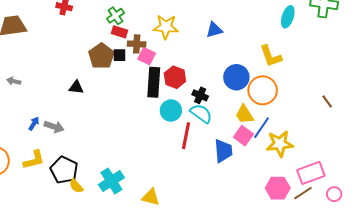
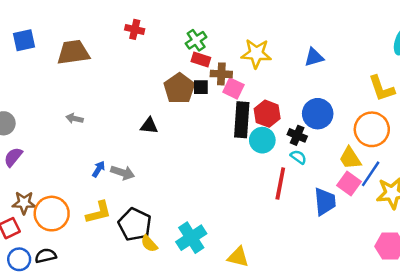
blue circle: (236, 77) -> (318, 114), moved
cyan circle: (171, 110) -> (262, 140), moved
cyan semicircle: (201, 114) -> (298, 157), size x0.6

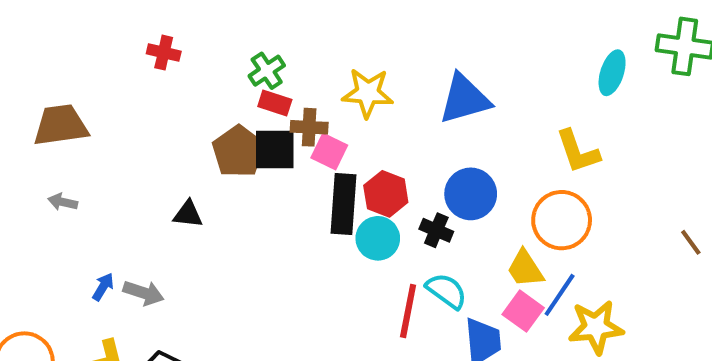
brown trapezoid: (73, 52) -> (61, 125), moved
blue triangle: (314, 57) -> (465, 99), size x1.6
black square: (201, 87) -> (275, 149), size x1.6
cyan semicircle: (298, 157) -> (446, 291), moved, size x1.5

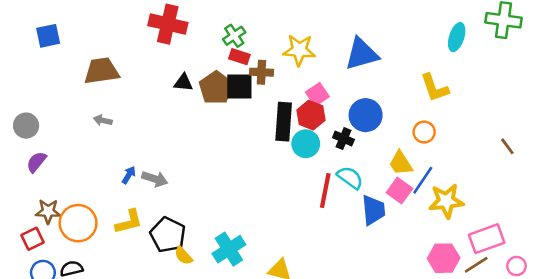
red cross: (164, 53) -> (168, 24), size x1.8
pink square: (329, 151) -> (317, 94), moved, turned 30
black triangle: (188, 214) -> (183, 83), moved
orange circle: (562, 220) -> (424, 132), size x0.6

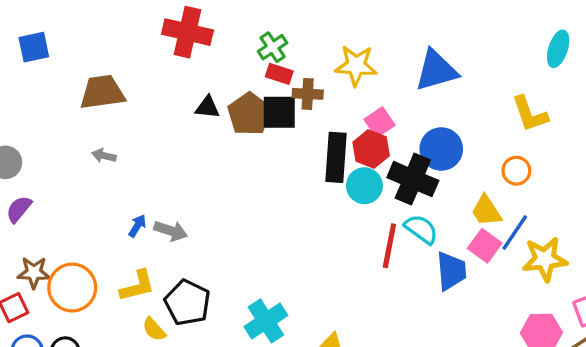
black cross: (343, 139) -> (413, 179), size x1.8
yellow semicircle: (183, 256) -> (154, 329), moved

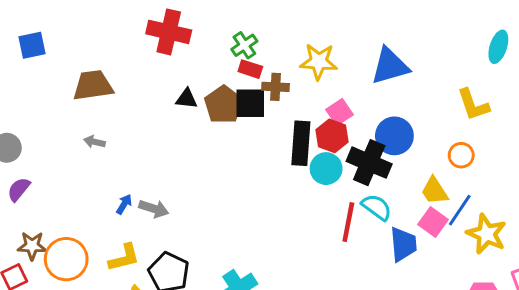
yellow star: (545, 259) -> (486, 234), turned 30

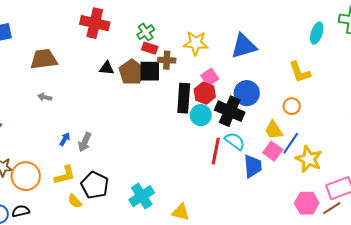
gray arrow: (154, 209) -> (85, 142), turned 96

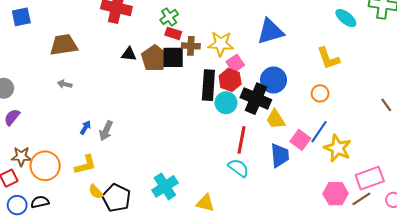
cyan ellipse: (317, 33) -> (346, 18), turned -70
yellow star: (196, 43) -> (221, 44), moved
yellow trapezoid: (274, 130) -> (276, 119), moved
cyan semicircle: (235, 141) -> (238, 168), moved
black pentagon: (95, 185) -> (116, 198), moved

